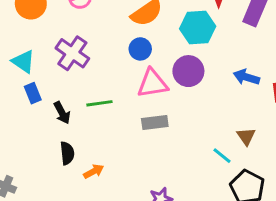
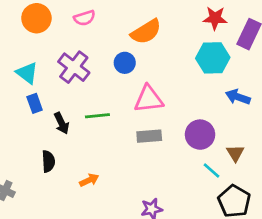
cyan hexagon: (198, 28) -> (213, 58), moved
blue circle: (140, 49) -> (125, 63), moved
purple circle: (188, 71) -> (200, 135), moved
black semicircle: (67, 153) -> (48, 161), moved

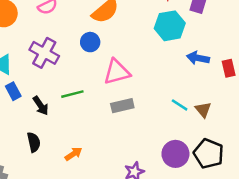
purple circle: (200, 135) -> (175, 154), moved
cyan line: (212, 171) -> (180, 105), moved

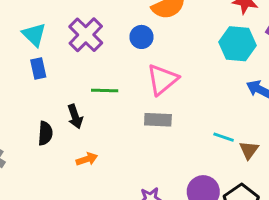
pink triangle: (117, 72) -> (162, 80), turned -40
cyan line: (180, 105) -> (224, 137), turned -30
black arrow: (41, 106) -> (75, 116), moved

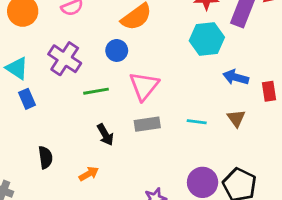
green line: (105, 91) -> (96, 91), moved
black arrow: (75, 116) -> (105, 135), moved
cyan line: (224, 137) -> (197, 122), moved
brown triangle: (249, 150) -> (236, 118), moved

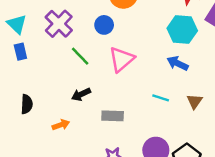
blue arrow: (236, 77) -> (178, 63), moved
green line: (96, 91) -> (80, 56), turned 45
gray rectangle: (147, 124) -> (113, 116), moved
black arrow: (105, 135) -> (81, 94), turned 84

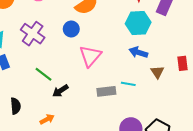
green line: (80, 56) -> (43, 74), moved
brown triangle: (195, 101) -> (157, 72), moved
gray rectangle: (113, 116) -> (106, 91), moved

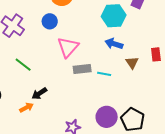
black arrow: (60, 91) -> (39, 93), moved
gray rectangle: (106, 91) -> (82, 69), moved

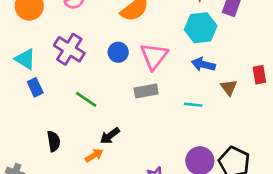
blue circle: (50, 21) -> (118, 52), moved
pink triangle: (68, 47) -> (154, 56), moved
gray rectangle: (82, 69) -> (146, 91), moved

